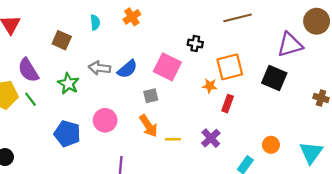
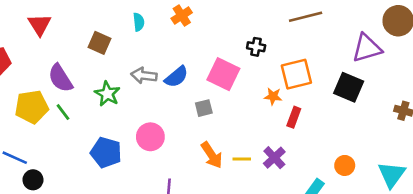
orange arrow: (149, 126) -> (212, 155), moved
yellow line: (173, 139) -> (242, 159), moved

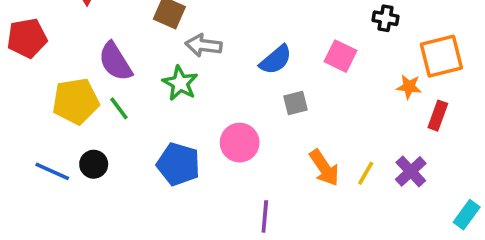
pink square: (223, 74) -> (341, 56), size x0.7
gray arrow: (144, 75) -> (204, 45), moved
gray square: (204, 108) -> (295, 103), moved
yellow line: (242, 159) -> (366, 173), turned -60
black circle: (33, 180) -> (94, 164), moved

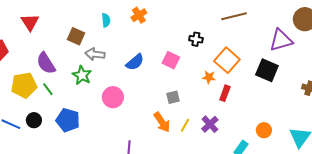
orange square: (441, 56) -> (227, 60), turned -35
gray square: (295, 103) -> (173, 97), moved
pink circle: (240, 143) -> (113, 97), moved
blue pentagon: (178, 164) -> (68, 120), moved

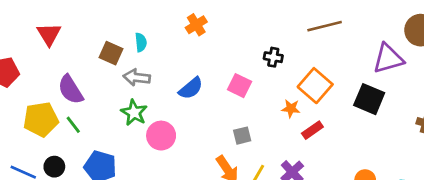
cyan semicircle: (106, 20) -> (141, 42), moved
green star: (82, 75) -> (134, 113), moved
red rectangle: (225, 93) -> (312, 130), turned 35

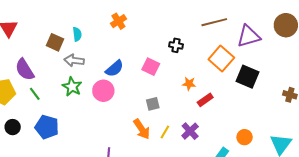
purple triangle: (388, 59) -> (249, 36), moved
orange square: (315, 86) -> (221, 58), moved
green line: (73, 125) -> (35, 94), moved
pink circle: (161, 136) -> (103, 91), moved

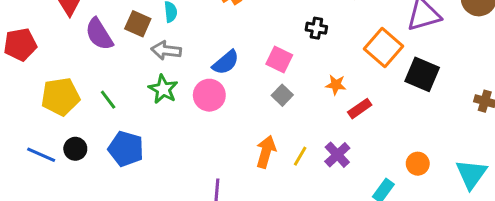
purple semicircle: (25, 70) -> (99, 34), moved
gray square: (153, 104) -> (282, 95), moved, turned -32
orange arrow: (142, 129) -> (266, 152), turned -130

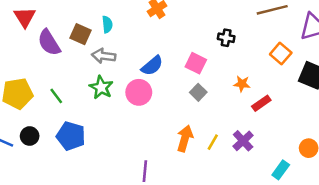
orange square: (383, 48) -> (281, 54), size x0.7

